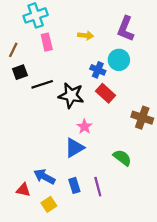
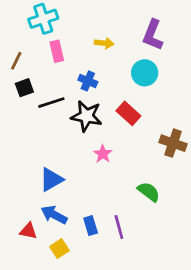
blue cross: (98, 70) -> (88, 81), moved
blue triangle: (74, 148) -> (51, 180), moved

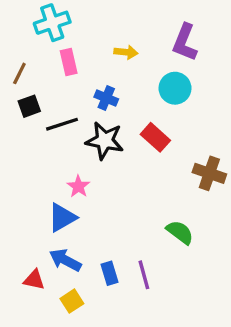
pink star: (103, 154) -> (78, 186), moved

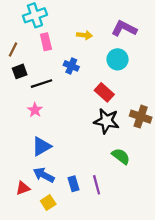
purple L-shape: (185, 42) -> (124, 29), turned 95
black star: (105, 141) -> (106, 121), moved
pink star: (78, 186) -> (35, 110), moved
red triangle: (34, 280) -> (23, 188), turned -32

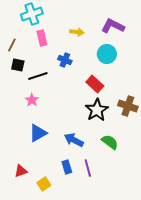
black square: (20, 71) -> (18, 65), turned 32
black star: (106, 121) -> (97, 110), turned 30
blue arrow: (44, 175) -> (74, 140), moved

